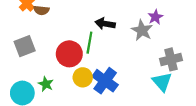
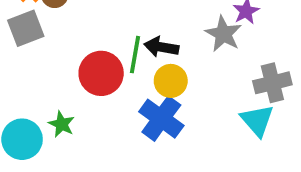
black arrow: (105, 24) -> (161, 47), moved
gray square: (25, 46) -> (26, 28), moved
yellow circle: (83, 77) -> (171, 81), moved

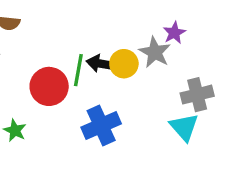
yellow circle: (171, 81) -> (124, 64), moved
blue cross: (161, 119) -> (101, 126), turned 30

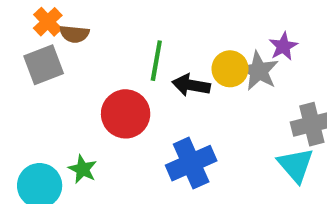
yellow circle: (124, 64) -> (230, 69), moved
green line: (78, 70) -> (156, 61), moved

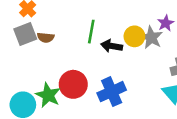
brown semicircle: (74, 34) -> (46, 38), moved
red circle: (126, 114) -> (73, 84), moved
green star: (83, 169) -> (48, 95), size x1.5

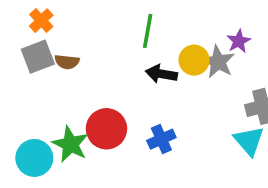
green line: (91, 32) -> (148, 31), moved
blue cross: (112, 92) -> (161, 139), size x0.7

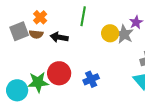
orange cross: (41, 21) -> (40, 17), moved
black arrow: (161, 74) -> (59, 37), moved
green star: (70, 144) -> (38, 82), turned -30

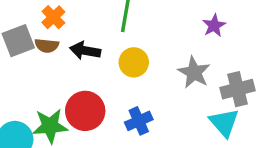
yellow circle: (110, 33) -> (134, 62), moved
gray star: (124, 34) -> (194, 72), moved

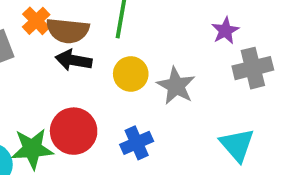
brown semicircle: (47, 46) -> (68, 31), moved, size x1.5
gray star: (194, 72) -> (176, 86), moved
gray cross: (238, 89) -> (253, 68), moved

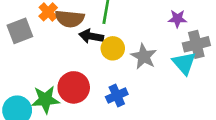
purple star: (225, 31) -> (177, 19), turned 30
black arrow: (74, 60) -> (91, 36), moved
cyan triangle: (237, 145) -> (184, 63), moved

